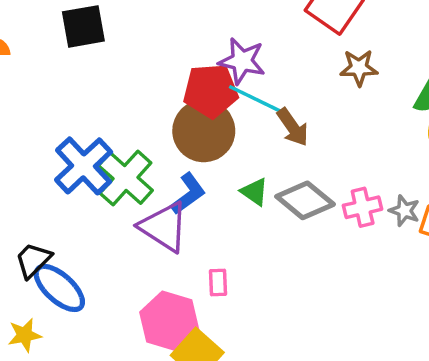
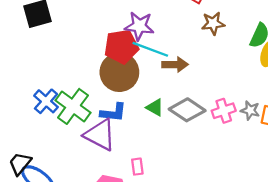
brown arrow: (293, 127) -> (175, 65), turned -50
blue cross: (84, 166) -> (46, 101), size x0.7
blue L-shape: (188, 194) -> (113, 113), turned 48

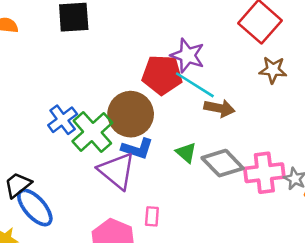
brown circle: (119, 72) -> (131, 114), moved
pink cross: (224, 111) -> (264, 173), size x1.4

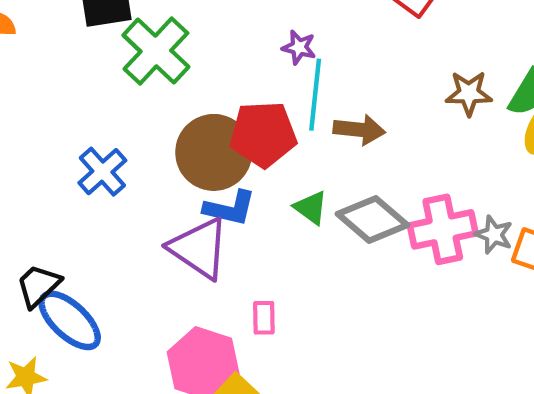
purple star: (188, 55) -> (299, 47), size x0.6
brown star: (273, 70) -> (469, 93), moved
red pentagon: (162, 75) -> (263, 134), moved
cyan line: (195, 85) -> (315, 95), turned 69
green cross: (92, 132) -> (156, 51), moved

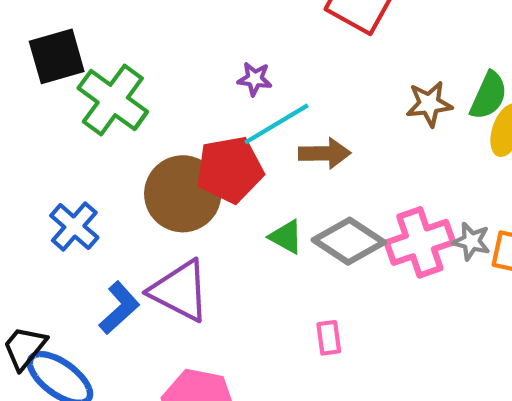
cyan line: (315, 95) -> (277, 124), turned 60
blue L-shape: (230, 208) -> (119, 308), moved, turned -48
pink rectangle: (264, 318) -> (329, 338), moved

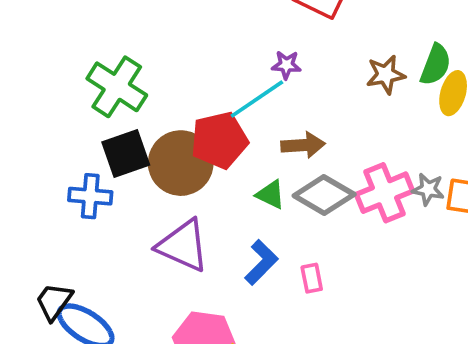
black square: (57, 56) -> (126, 154), moved
purple star: (255, 79) -> (286, 65), moved
brown arrow: (325, 153) -> (303, 145), moved
blue cross: (74, 226) -> (90, 196), turned -33
blue L-shape: (119, 308) -> (261, 262), moved

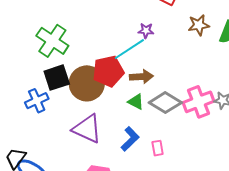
brown star: (386, 75) -> (199, 25), moved
brown arrow: (303, 145) -> (141, 77), moved
blue cross: (90, 196) -> (37, 101), turned -30

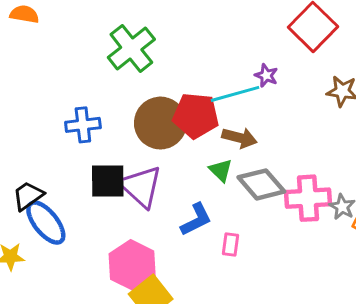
black square: (57, 78) -> (108, 181), moved

